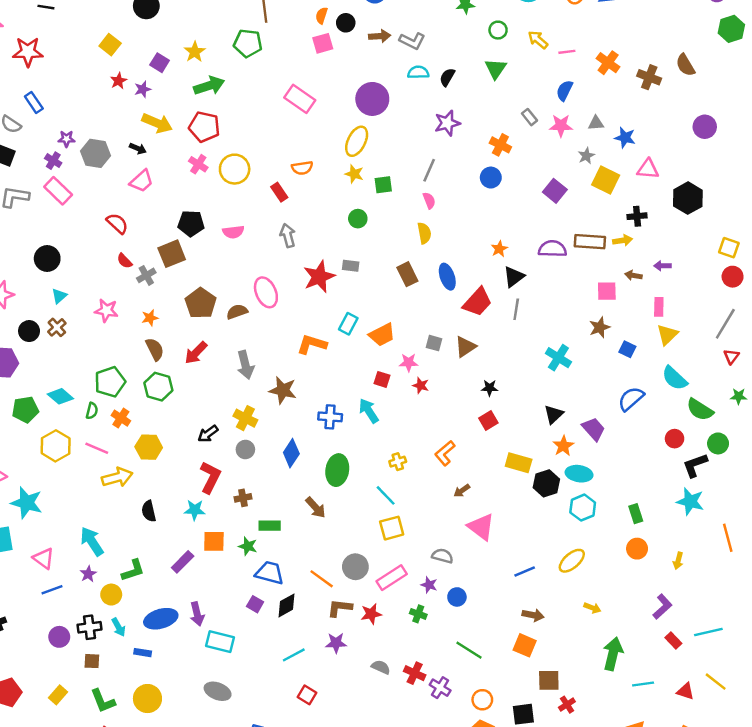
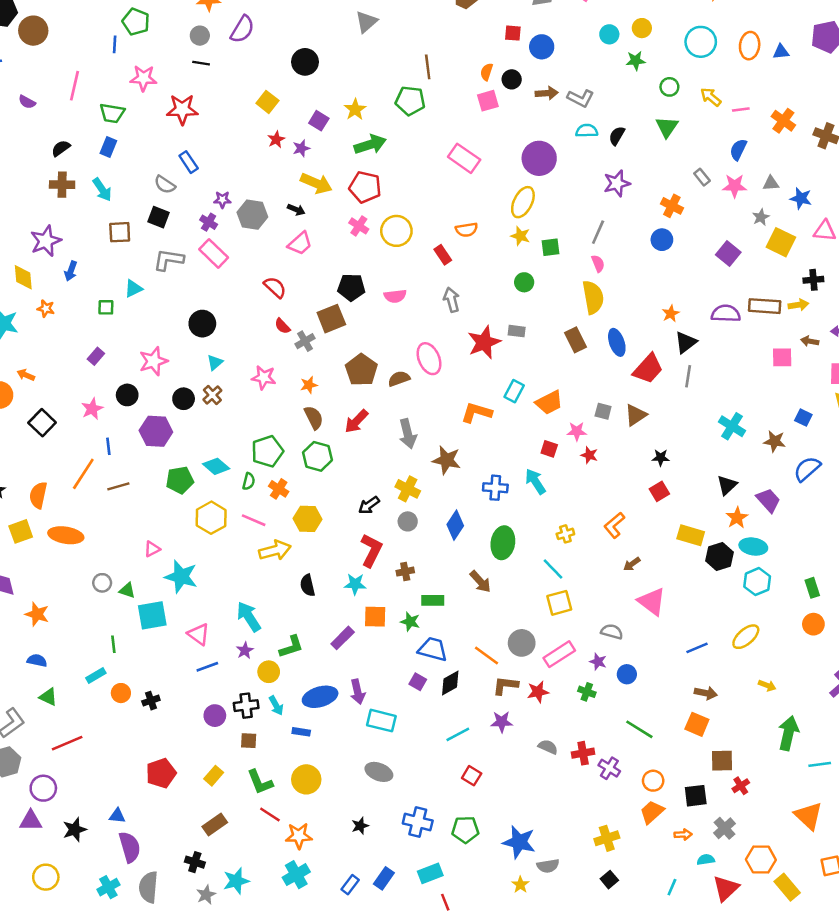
yellow semicircle: (424, 233) -> (593, 297), size x1.5
brown star: (600, 327) -> (775, 441), moved, turned 30
red cross: (415, 673) -> (583, 753), turned -35

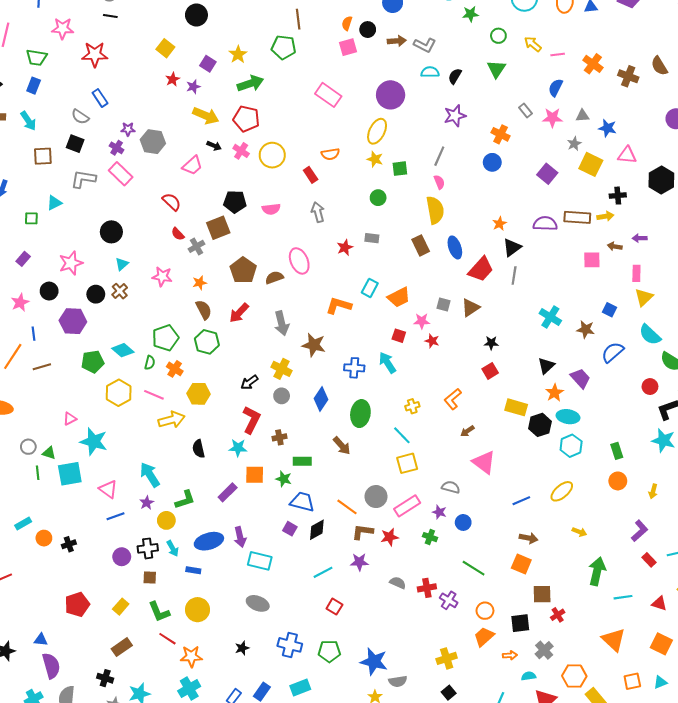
black arrow: (296, 210) -> (214, 146), moved
red star: (484, 342) -> (345, 247), size x0.6
green line: (113, 644) -> (38, 473), moved

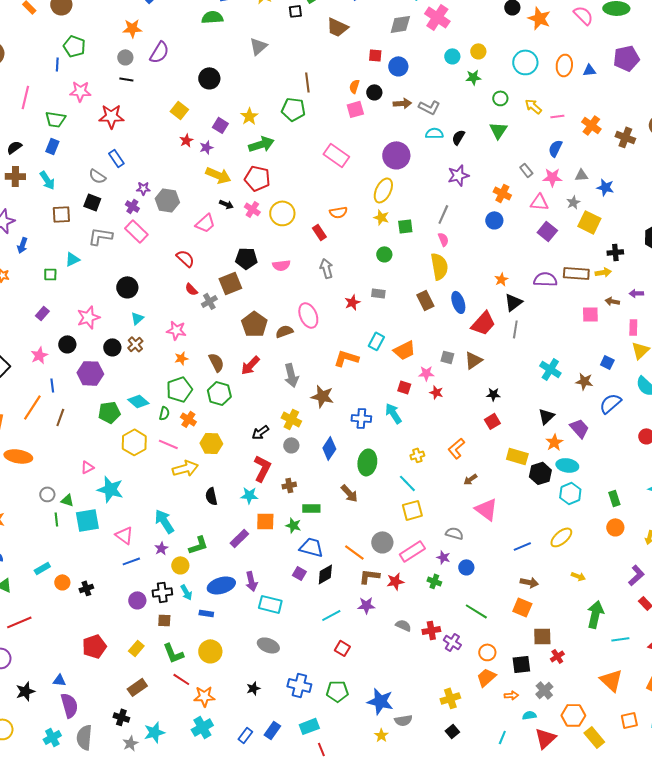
pink triangle: (627, 155) -> (539, 202), moved
orange star: (200, 283) -> (181, 358), moved
brown line: (42, 367) -> (60, 417), turned -54

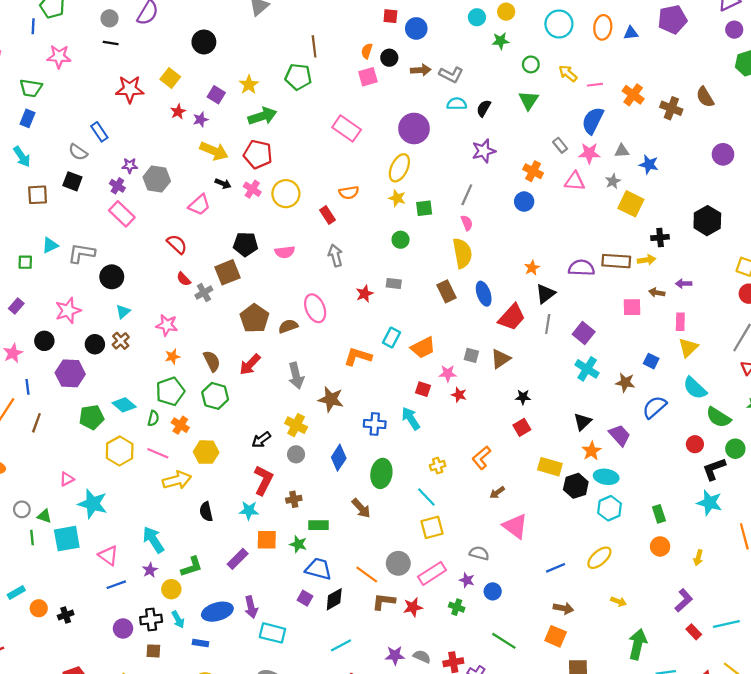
red star: (111, 116) -> (130, 89), moved
blue semicircle: (555, 148) -> (593, 121), size x1.4
purple square: (547, 231) -> (584, 333), moved
gray L-shape: (100, 236) -> (81, 253), moved
purple star: (366, 605) -> (395, 655), moved

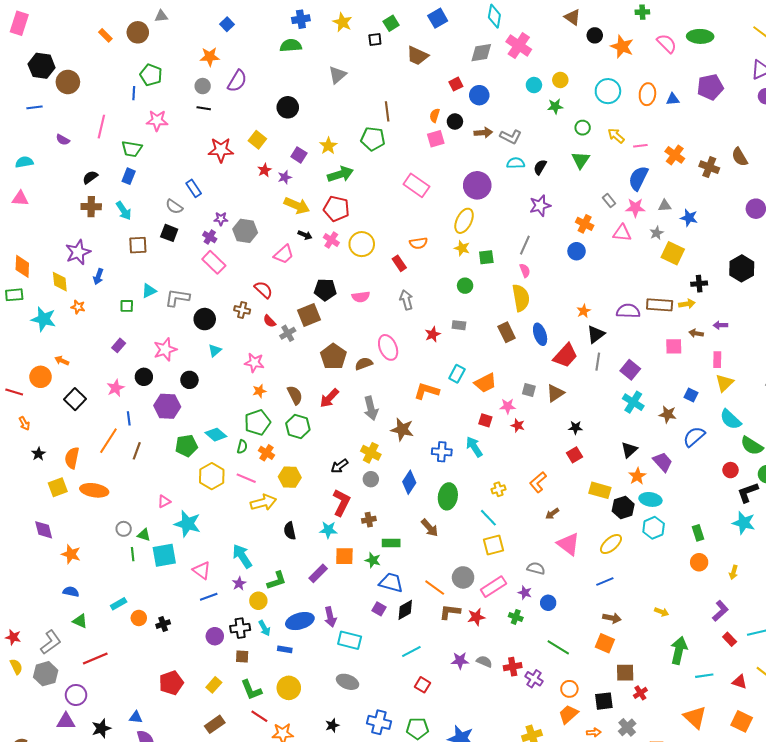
red square: (390, 16) -> (456, 84), turned -32
brown cross: (121, 341) -> (242, 310), moved, turned -35
yellow ellipse: (599, 558) -> (611, 544), moved

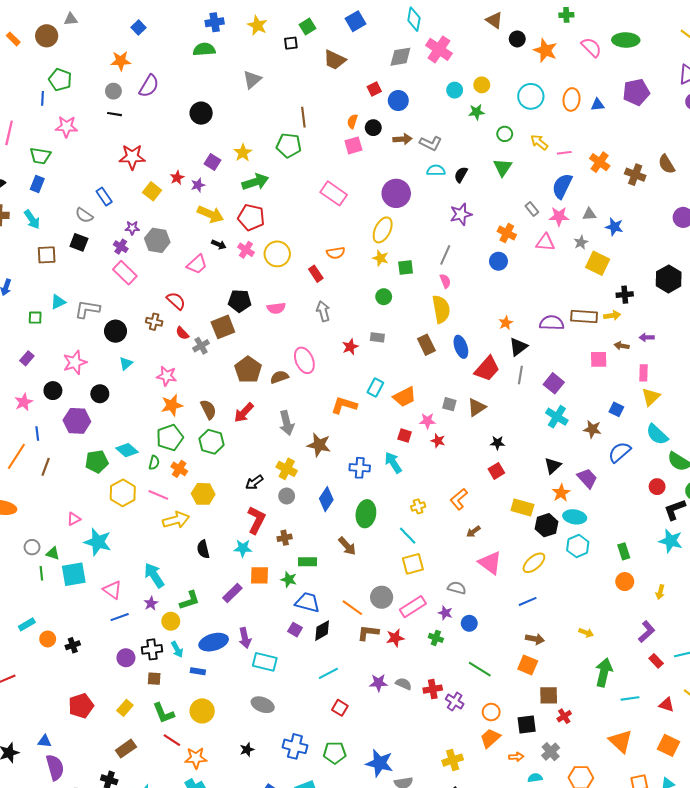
yellow square: (257, 140) -> (152, 191), moved
orange star: (259, 391) -> (172, 405), size x1.5

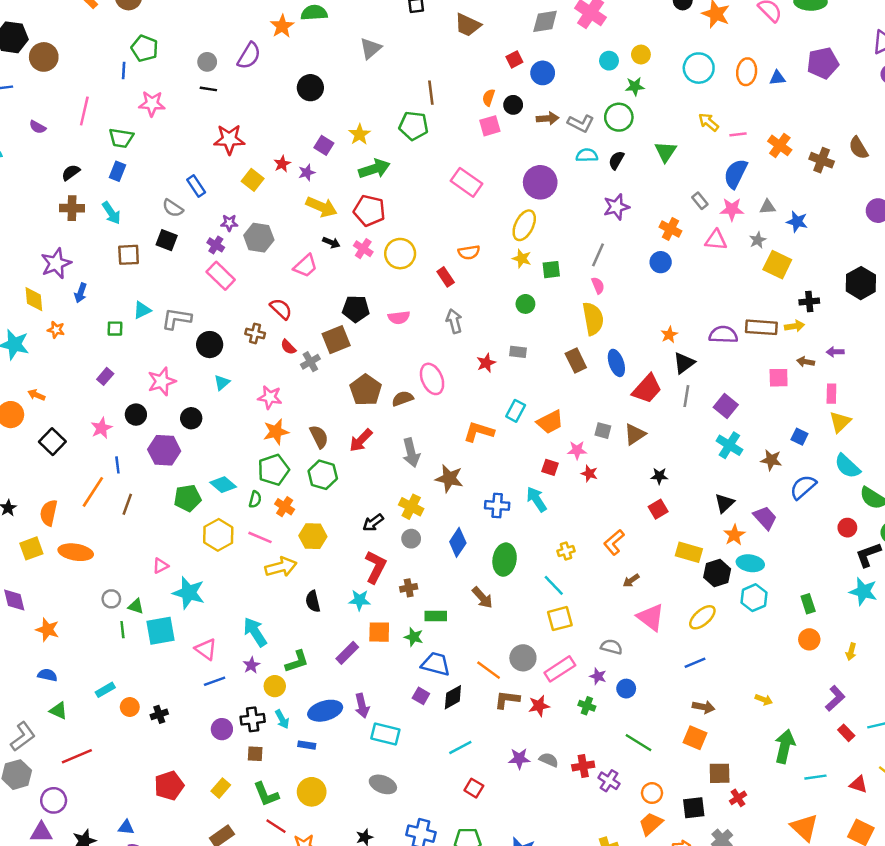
orange star: (121, 61) -> (282, 26), moved, turned -30
green circle: (505, 134) -> (619, 117), moved, size x1.5

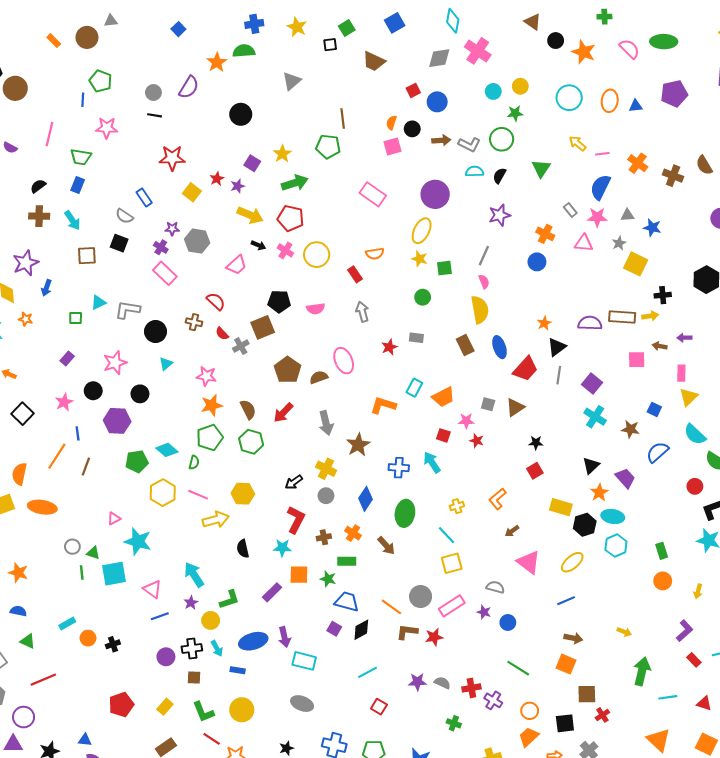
brown star: (449, 478) -> (358, 445), turned 30
orange cross: (285, 507) -> (353, 533), moved
green cross: (587, 706) -> (454, 723), moved

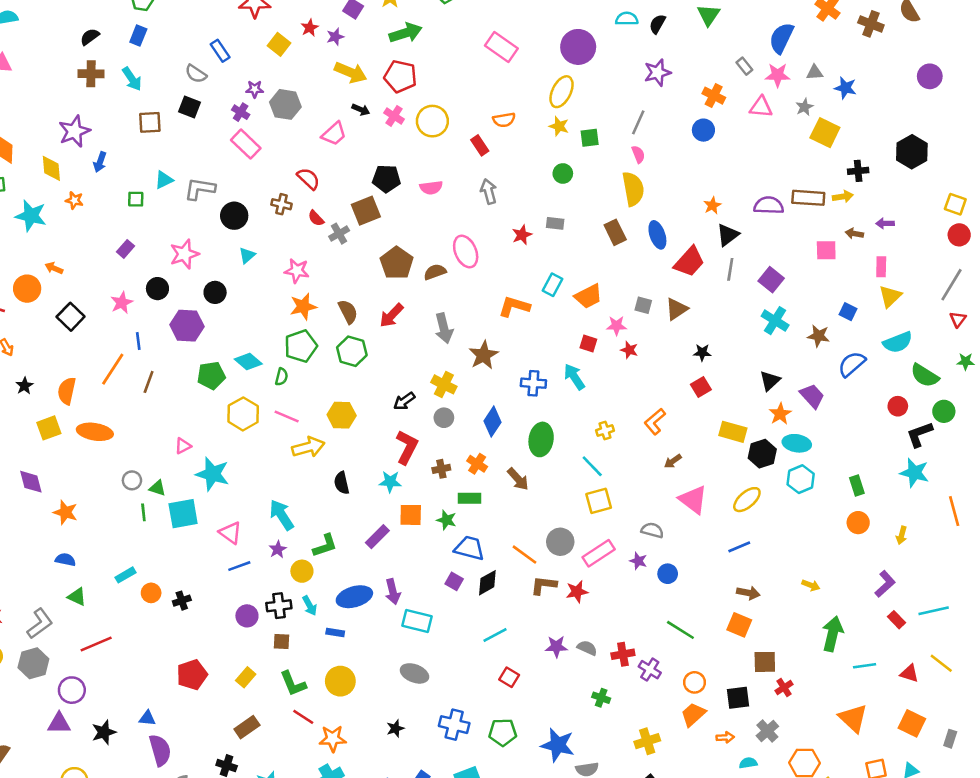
cyan semicircle: (695, 434) -> (898, 342), turned -65

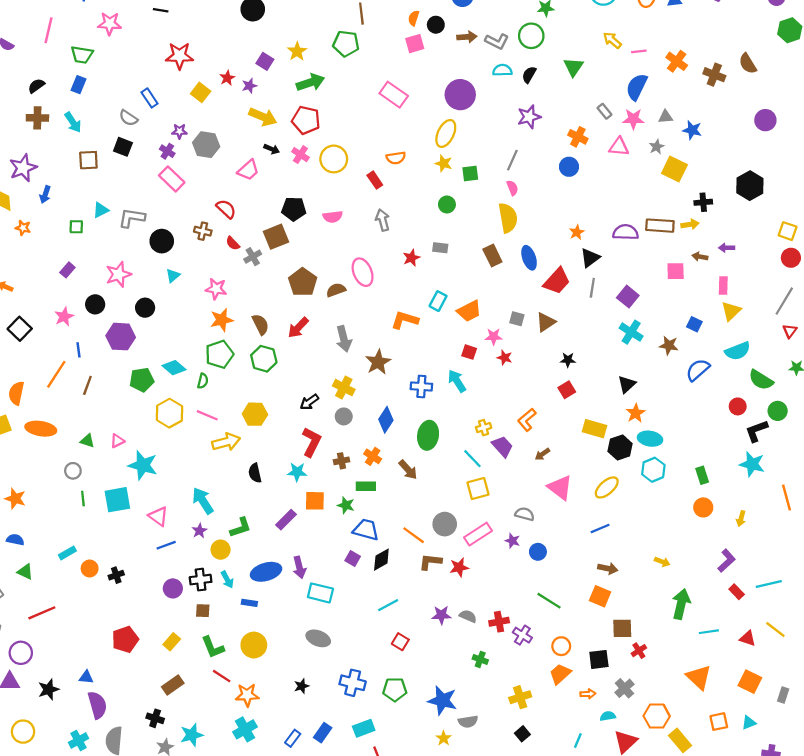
purple trapezoid: (812, 396) -> (502, 446), moved
green triangle: (157, 488) -> (87, 441), moved

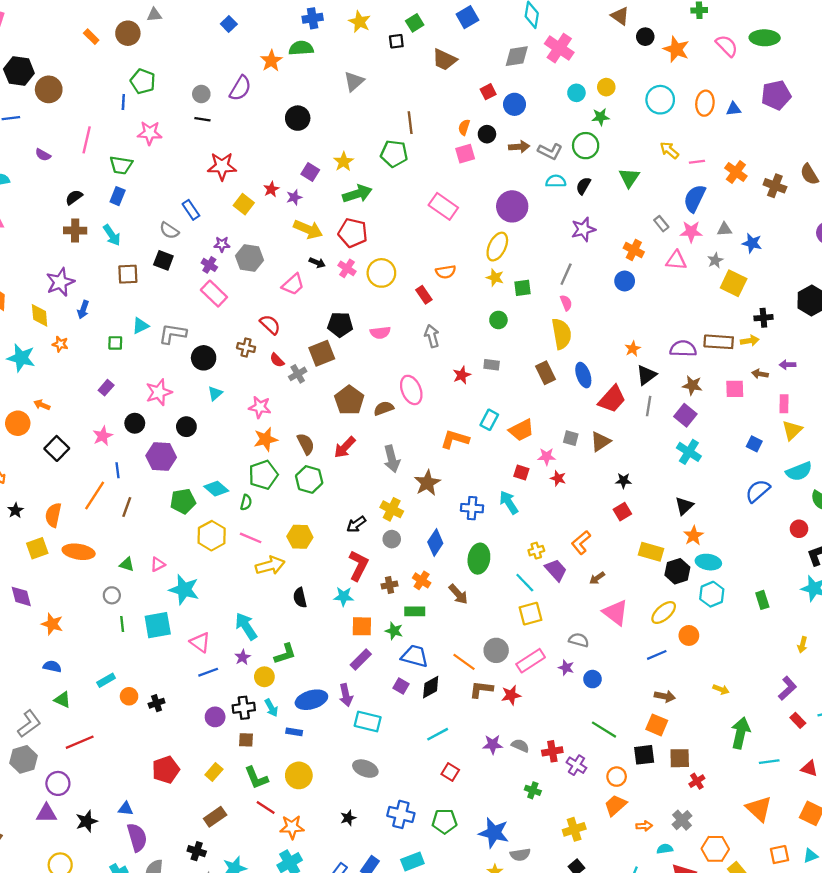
brown star: (669, 345) -> (692, 385), moved
orange circle: (703, 507) -> (689, 635), moved
purple rectangle: (286, 520) -> (361, 660), moved
black square: (599, 659) -> (644, 755), moved

